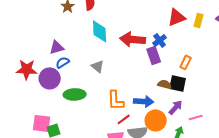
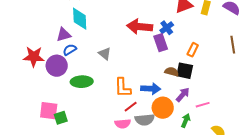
cyan diamond: (100, 31) -> (80, 19), moved

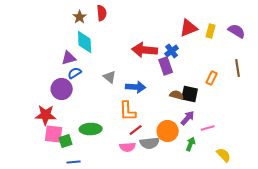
orange rectangle: (193, 50) -> (212, 78), moved
red star: (34, 57) -> (46, 115), moved
green ellipse: (82, 82) -> (91, 129), moved
blue arrow: (151, 89) -> (136, 87), moved

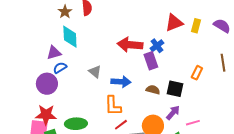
brown semicircle: (177, 95) -> (153, 90), moved
red star: (46, 115) -> (46, 115), moved

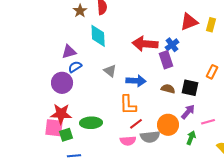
cyan diamond: (70, 37) -> (98, 36), moved

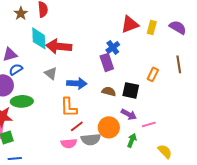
red arrow: (145, 44) -> (59, 46), moved
purple arrow: (188, 112) -> (129, 114), turned 77
green ellipse: (91, 123) -> (22, 101), moved

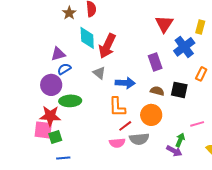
red triangle: (130, 24) -> (164, 24), moved, turned -36
red arrow: (59, 46) -> (107, 46), turned -70
blue cross: (113, 47) -> (184, 47), moved, size x1.5
purple arrow: (129, 114) -> (174, 151), moved
orange circle: (109, 127) -> (151, 115), moved

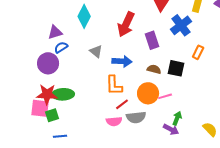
cyan diamond: (87, 38) -> (84, 16), turned 30
red arrow: (107, 46) -> (126, 24), moved
green ellipse: (70, 101) -> (63, 94), moved
pink line: (197, 124) -> (165, 96), moved

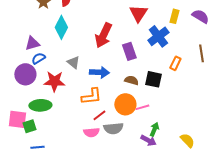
orange L-shape: (114, 85) -> (91, 96), turned -95
red star: (47, 94) -> (54, 81), moved

